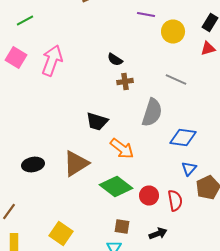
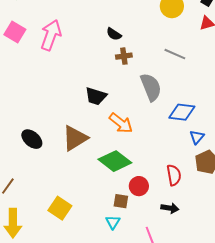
gray semicircle: (152, 112) -> (151, 87), turned -40
black ellipse: (33, 164) -> (32, 139), turned 50
blue triangle: (189, 168) -> (197, 137), moved
red circle: (149, 196) -> (139, 186), moved
black arrow: (158, 234) -> (170, 208), moved, turned 30

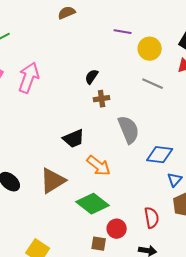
black semicircle: (114, 34) -> (92, 77), turned 91
gray line: (175, 54) -> (153, 84), moved
black trapezoid: (96, 96) -> (74, 139), turned -40

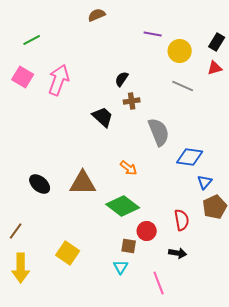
black trapezoid: (74, 139) -> (103, 117), moved, turned -115
orange arrow: (99, 166) -> (129, 168), size x0.7
brown triangle: (53, 181) -> (83, 183), turned 32

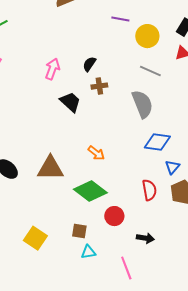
pink arrow: (59, 80) -> (52, 69), moved, size x0.7
gray semicircle: (159, 132) -> (142, 104), moved
red semicircle: (182, 220) -> (149, 190), moved
brown square: (129, 246) -> (79, 231), moved
cyan triangle: (121, 267) -> (88, 252), turned 49

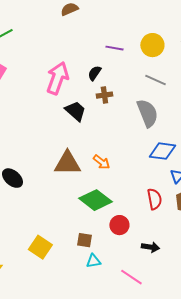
purple line: (120, 19) -> (114, 48), moved
pink arrow: (52, 69) -> (57, 78), size x1.5
brown triangle: (50, 168) -> (67, 163), moved
pink line: (126, 268) -> (131, 277), turned -35

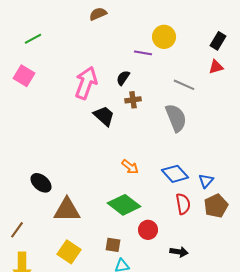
yellow circle: (152, 45) -> (164, 37), moved
blue diamond: (162, 151) -> (175, 174), moved, turned 40
brown triangle: (67, 163) -> (67, 210), moved

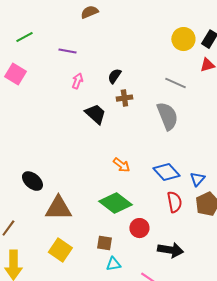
yellow circle: (164, 37) -> (183, 39), moved
purple line: (143, 53) -> (67, 51), moved
pink arrow: (86, 83) -> (77, 81), size x0.5
black arrow: (179, 252) -> (170, 250), size x1.4

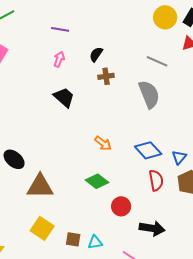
purple line: (67, 51) -> (60, 29), moved
black trapezoid: (95, 114) -> (64, 97), moved
green diamond: (115, 203) -> (97, 181), size x0.7
brown square: (104, 243) -> (73, 239), moved

